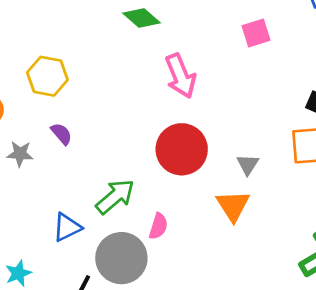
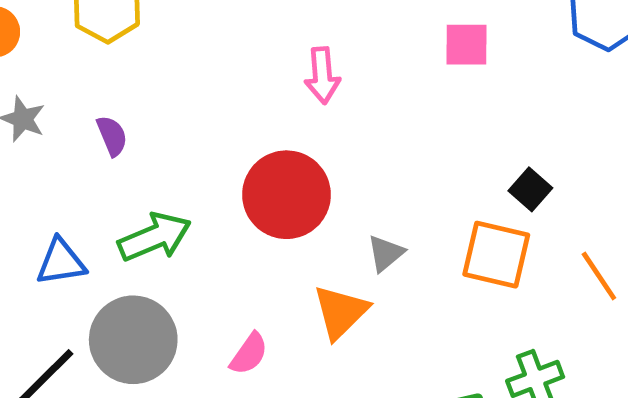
pink arrow: (181, 76) -> (322, 75), size x0.7
purple semicircle: (61, 134) -> (112, 136), moved
pink semicircle: (158, 226) -> (249, 354), moved

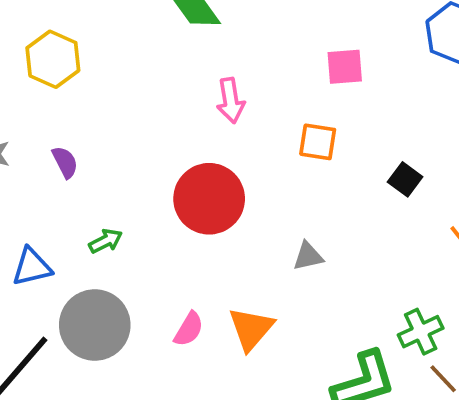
green arrow: (155, 237) -> (106, 241), size x0.6
gray triangle: (386, 253) -> (308, 256), moved, turned 32
orange square: (496, 255) -> (318, 142), moved, size x0.7
orange triangle: (341, 312) -> (251, 329), moved

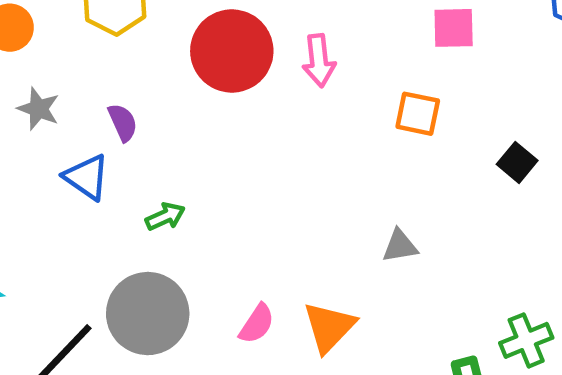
red circle: (209, 199) -> (232, 51), moved
blue triangle: (32, 267) -> (87, 177), moved, turned 45

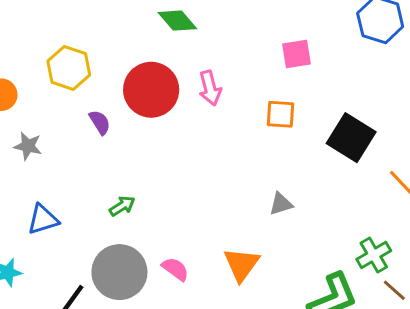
purple semicircle: (123, 122) -> (100, 122), moved
black square: (517, 162) -> (351, 138), size x1.8
blue triangle: (87, 177) -> (43, 219), moved, turned -44
pink semicircle: (257, 324) -> (175, 269), moved, turned -80

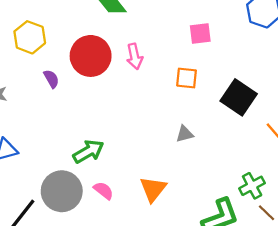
gray triangle: (281, 204) -> (185, 134), moved
green arrow: (122, 206) -> (88, 152), moved, size x1.6

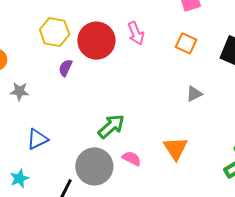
yellow hexagon: (30, 37) -> (55, 32), moved
orange square: (187, 78) -> (186, 43), turned 30
purple semicircle: (51, 79) -> (65, 68), turned -114

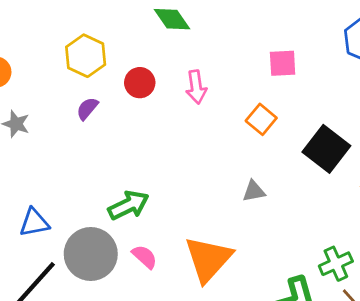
red circle: (96, 41) -> (140, 83), size x0.6
blue triangle: (37, 139) -> (34, 223), moved
orange triangle: (176, 148) -> (208, 259), size x1.4

